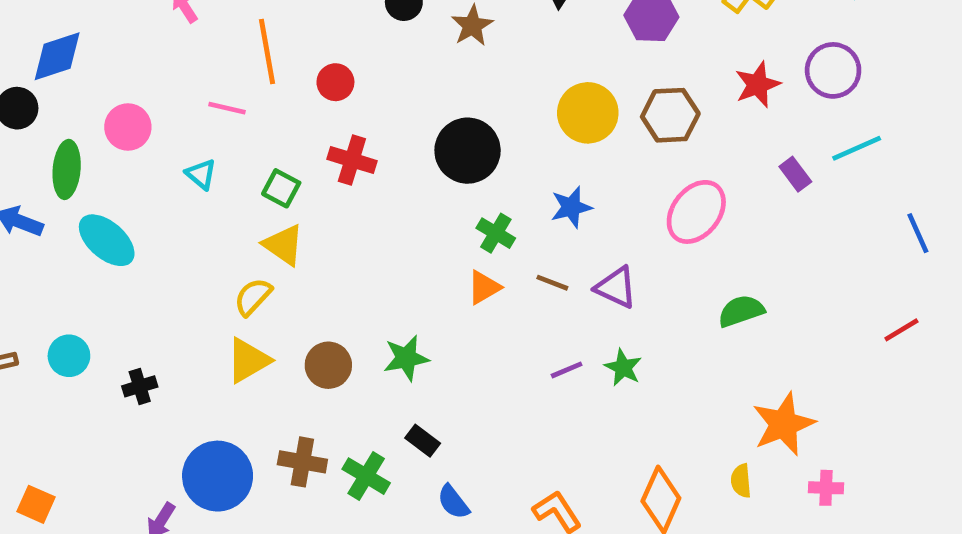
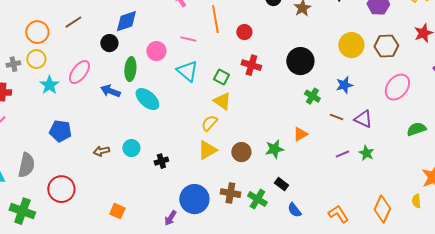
pink line: (227, 108) -> (188, 39), moved
cyan triangle: (201, 174) -> (187, 71), size x1.6
orange triangle: (484, 287) -> (300, 134), moved

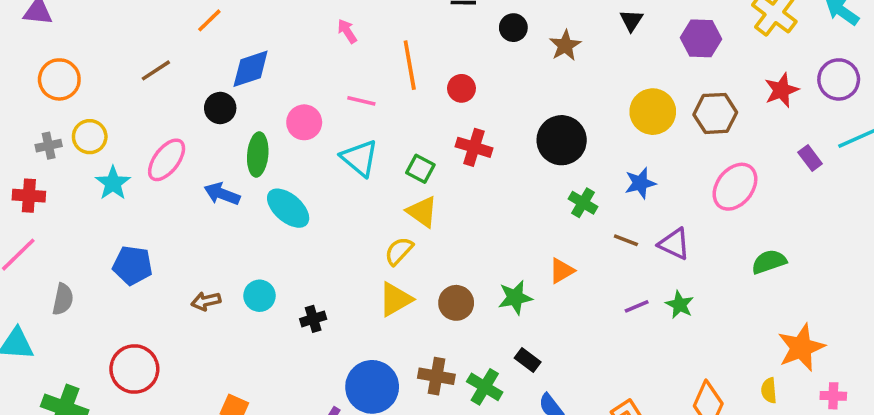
orange circle: (37, 32) -> (59, 79), moved
gray semicircle: (26, 165) -> (63, 299), moved, size x0.7

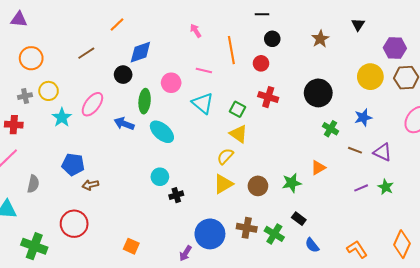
black circle: (513, 28) -> (272, 39), moved
purple hexagon: (701, 38) -> (395, 48), moved
cyan circle: (260, 296) -> (160, 177), moved
brown arrow: (206, 301) -> (90, 185), moved

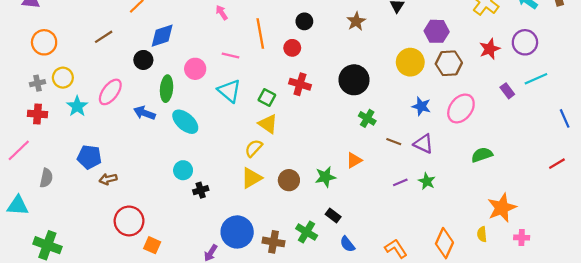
blue star: (363, 117) -> (421, 106), moved, turned 30
red cross: (14, 125) -> (37, 114), moved
red circle: (74, 224) -> (129, 221), moved
brown cross: (247, 228) -> (273, 242), moved

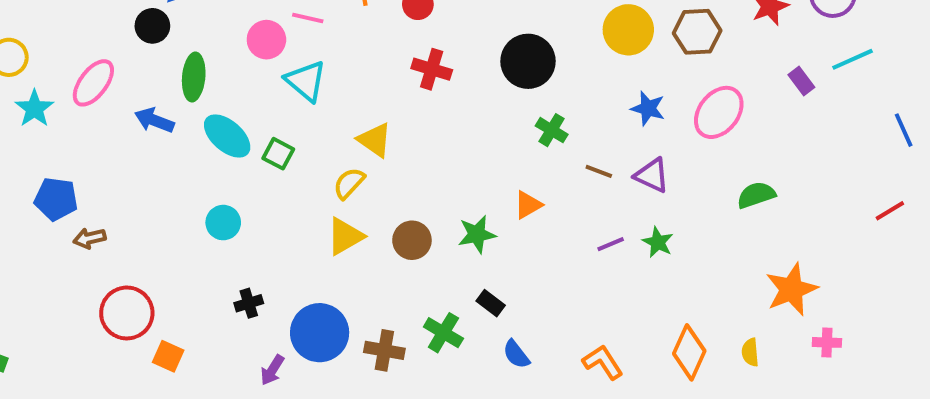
pink circle: (195, 69) -> (266, 40), moved
green square: (267, 97) -> (278, 154), moved
black cross: (201, 190) -> (249, 303), moved
yellow semicircle: (482, 234) -> (750, 352), moved

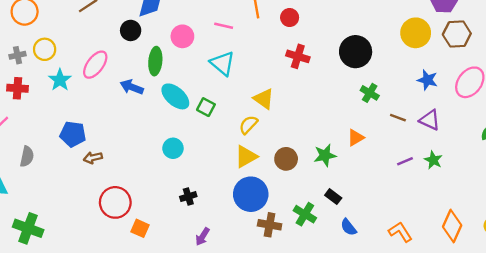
pink circle: (266, 40) -> (182, 36), moved
blue circle: (320, 333) -> (251, 194), moved

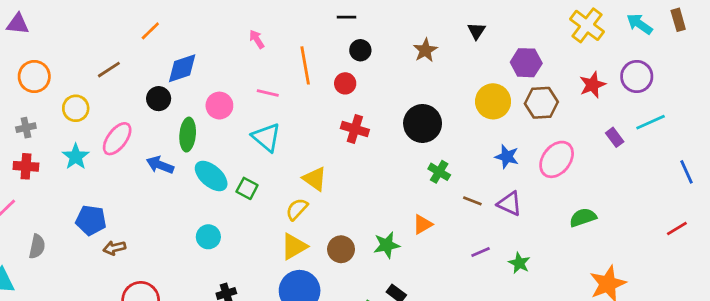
yellow circle: (45, 49) -> (76, 108), moved
green star: (433, 160) -> (519, 263), moved

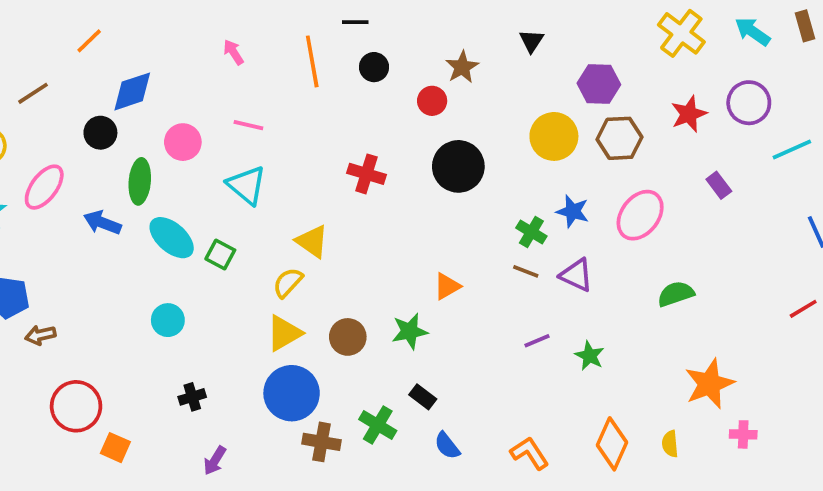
orange line: (305, 65) -> (312, 61), moved
red circle: (345, 83) -> (432, 101), moved
cyan line: (651, 122) -> (792, 150), moved
green cross: (439, 172) -> (531, 232), moved
orange triangle: (423, 224) -> (447, 286), moved

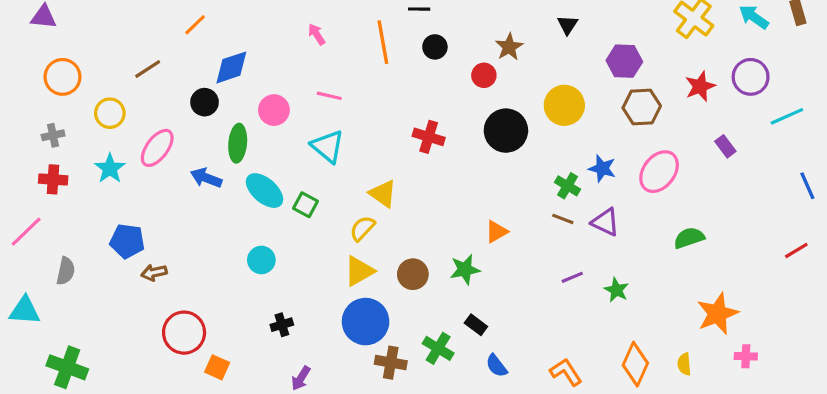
yellow circle: (554, 136) -> (564, 105), moved

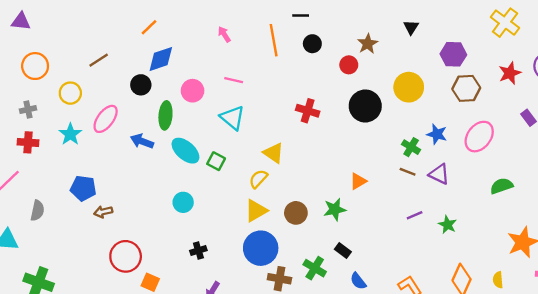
orange line: (195, 25) -> (149, 27), moved

